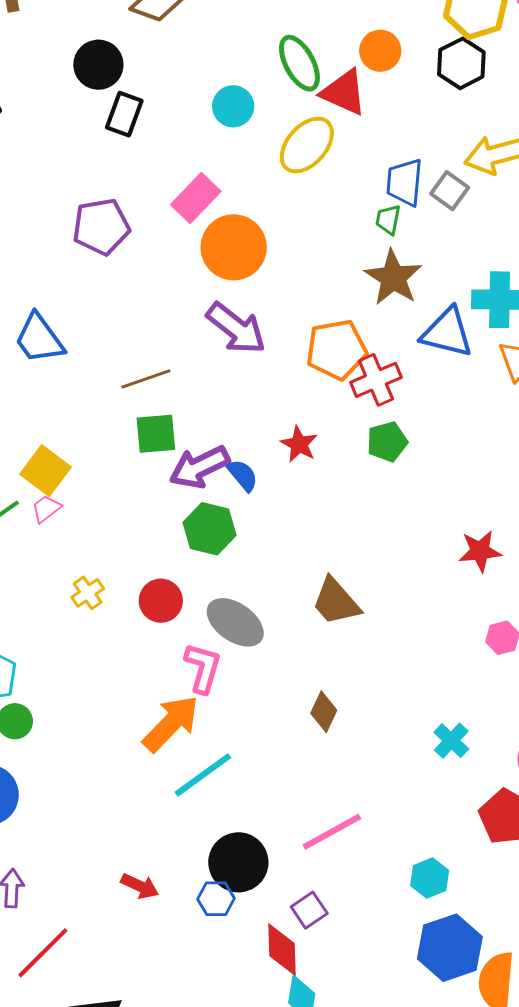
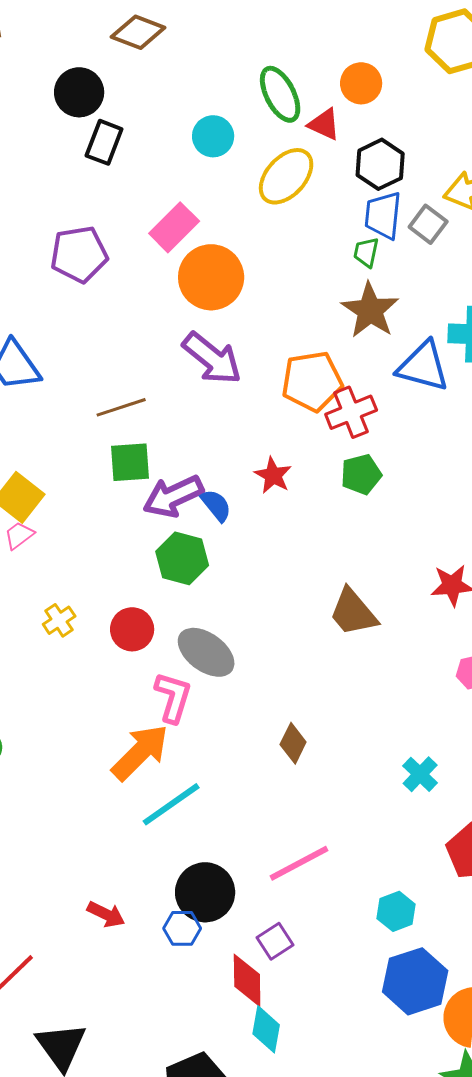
black hexagon: (461, 63) -> (380, 164), moved
red triangle: (344, 92) -> (324, 124), size x0.7
brown trapezoid: (336, 602) -> (353, 612), moved

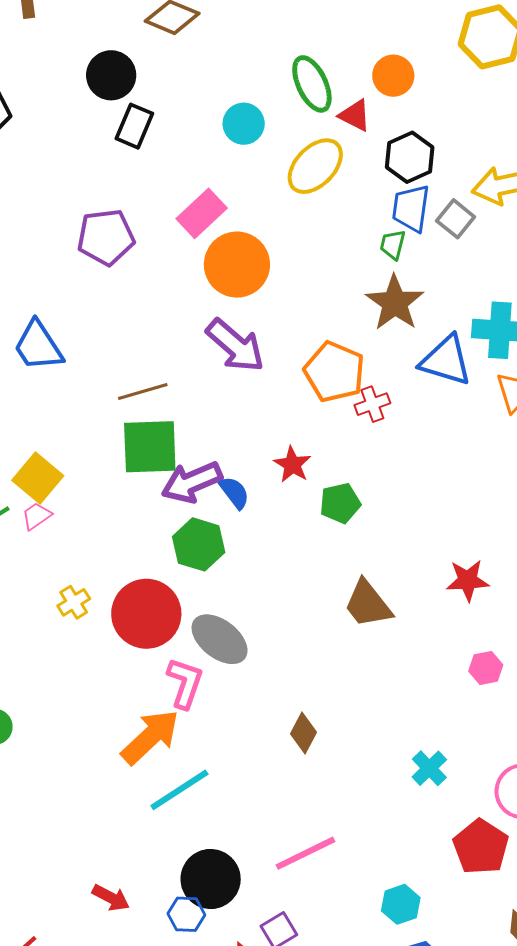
orange pentagon: (312, 381) -> (334, 372), turned 30
red cross: (351, 412) -> (372, 404), size x0.7
green square: (130, 462) -> (150, 447), size x1.4
green pentagon: (361, 474) -> (340, 503), moved
red circle: (132, 629) -> (146, 614), size x1.6

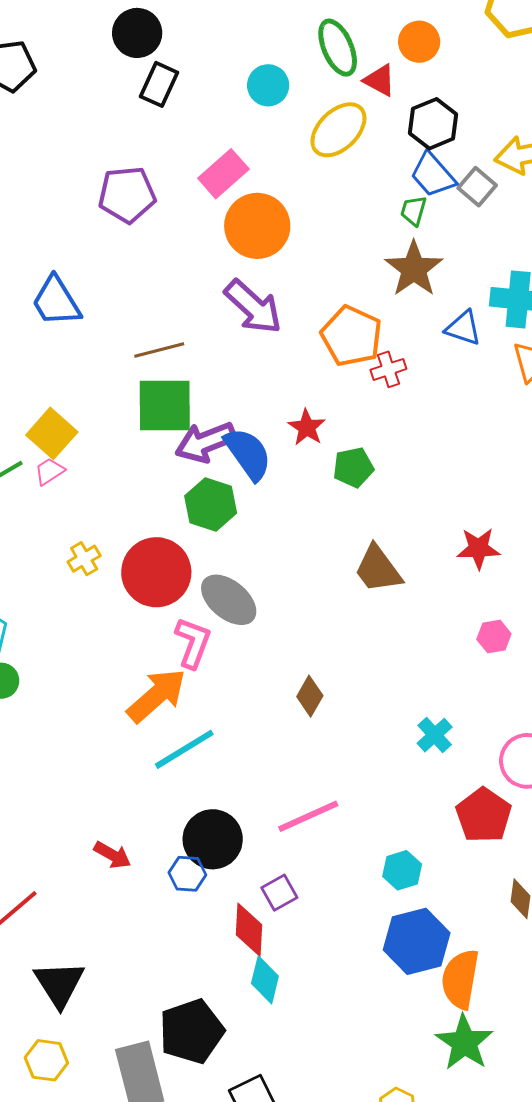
blue trapezoid: (411, 208) -> (433, 175), turned -51
blue triangle: (446, 361) -> (463, 328), size x0.7
blue semicircle: (234, 493) -> (248, 454), size x1.6

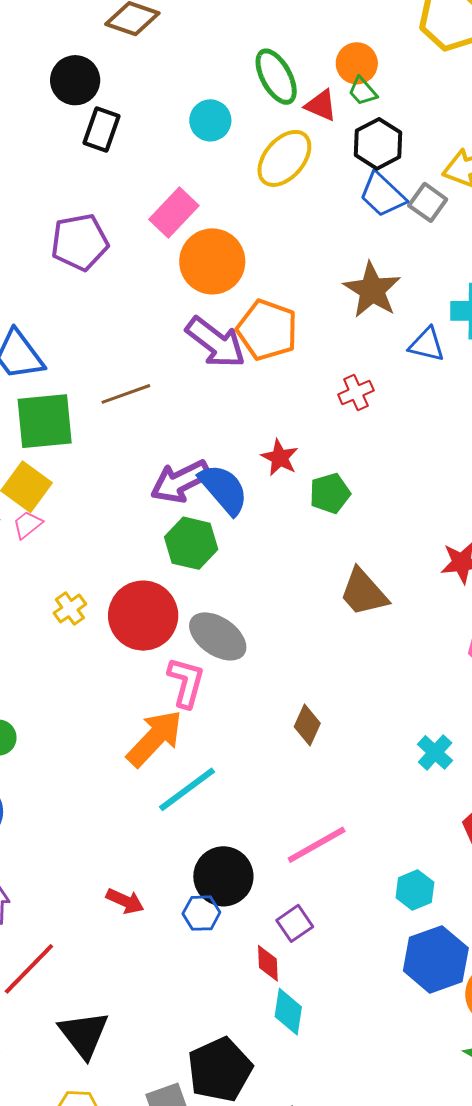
green trapezoid: (414, 211) -> (363, 91), moved, turned -52
orange pentagon: (352, 336) -> (267, 330), moved
green square: (165, 405) -> (45, 421), moved
red diamond: (249, 930) -> (268, 963), size x0.7

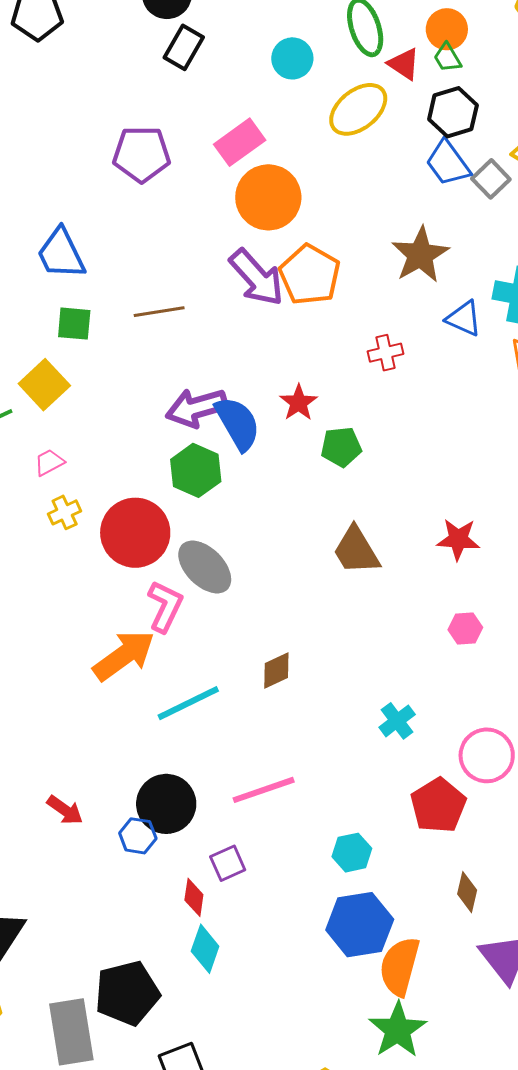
green square: (45, 421) -> (74, 324), size x0.6
pink trapezoid: (28, 525) -> (49, 462), moved
brown diamond: (307, 725) -> (276, 670), turned 30
cyan line: (187, 789) -> (188, 703), moved

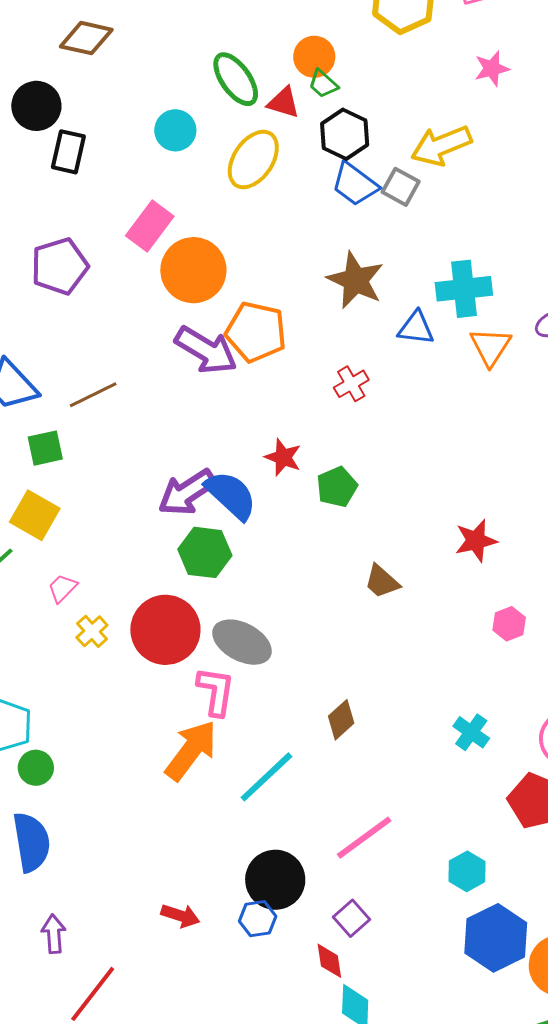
brown line: (159, 312) -> (93, 395), moved
brown trapezoid: (356, 550) -> (382, 581), size x0.7

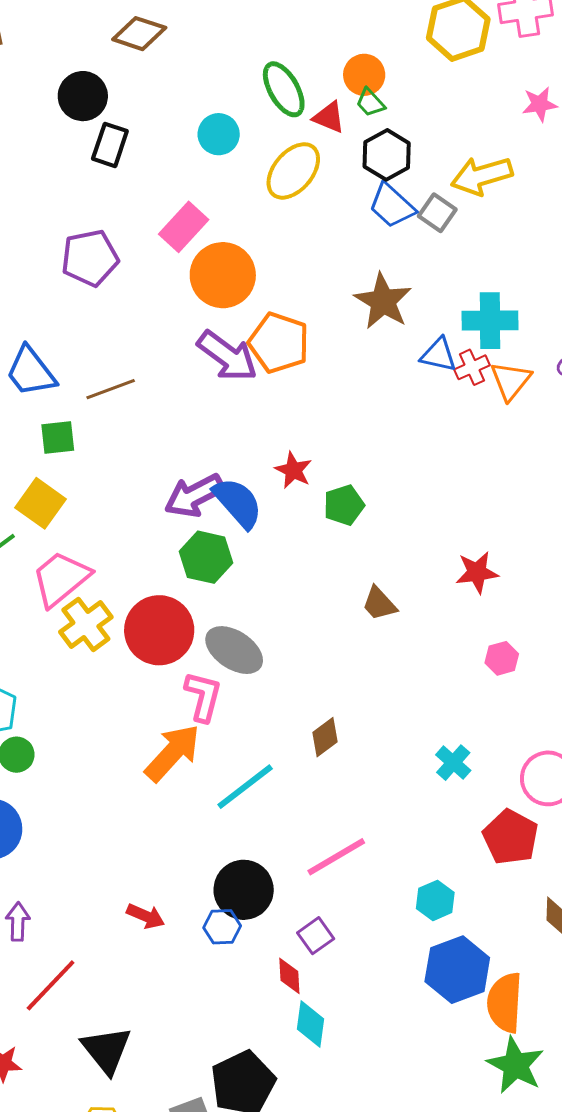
red cross: (351, 384) -> (472, 367), moved
pink trapezoid: (62, 588) -> (61, 579), size x2.0
yellow cross: (92, 631) -> (86, 624), size x1.6

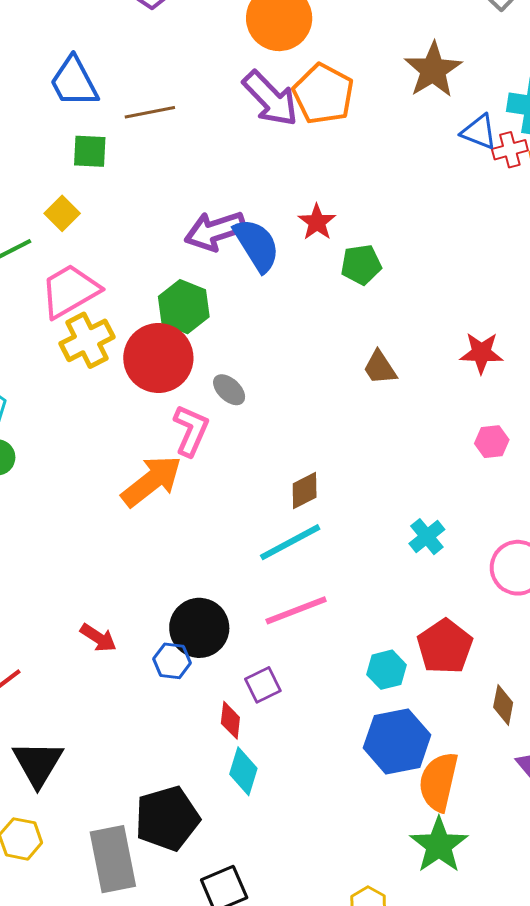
yellow square: (41, 503) -> (62, 213), size x0.7
green hexagon: (206, 557) -> (184, 307), moved
gray ellipse: (234, 650) -> (229, 390), size x0.6
cyan line: (245, 787) -> (290, 542), moved
red pentagon: (511, 837) -> (445, 647), moved

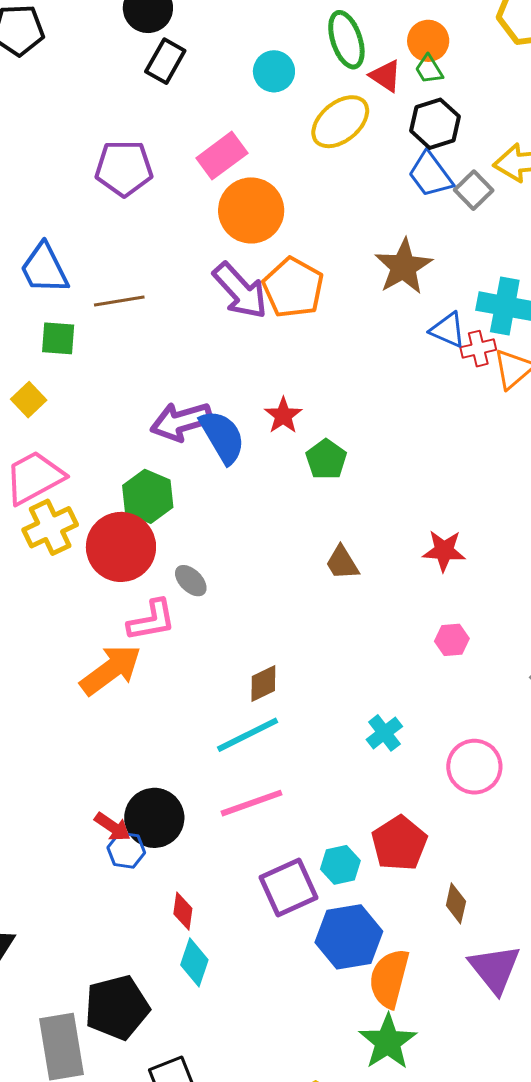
green pentagon: (361, 265) -> (326, 459), turned -30
pink L-shape: (191, 430) -> (151, 620), turned 54
red arrow: (98, 638) -> (113, 827), moved
purple square: (263, 685) -> (288, 887), moved, size x1.6

